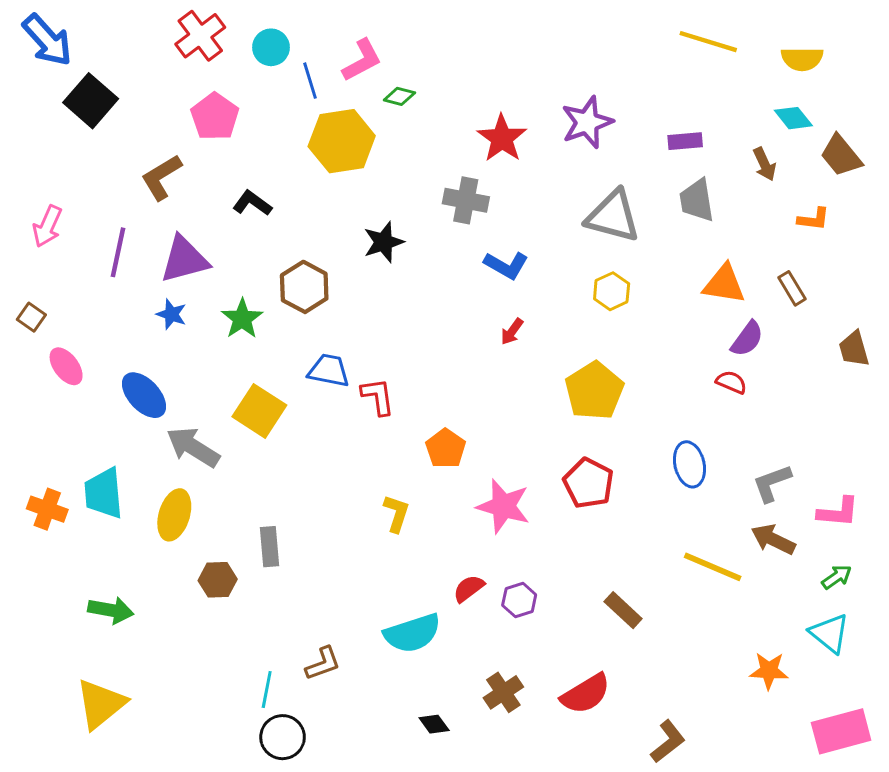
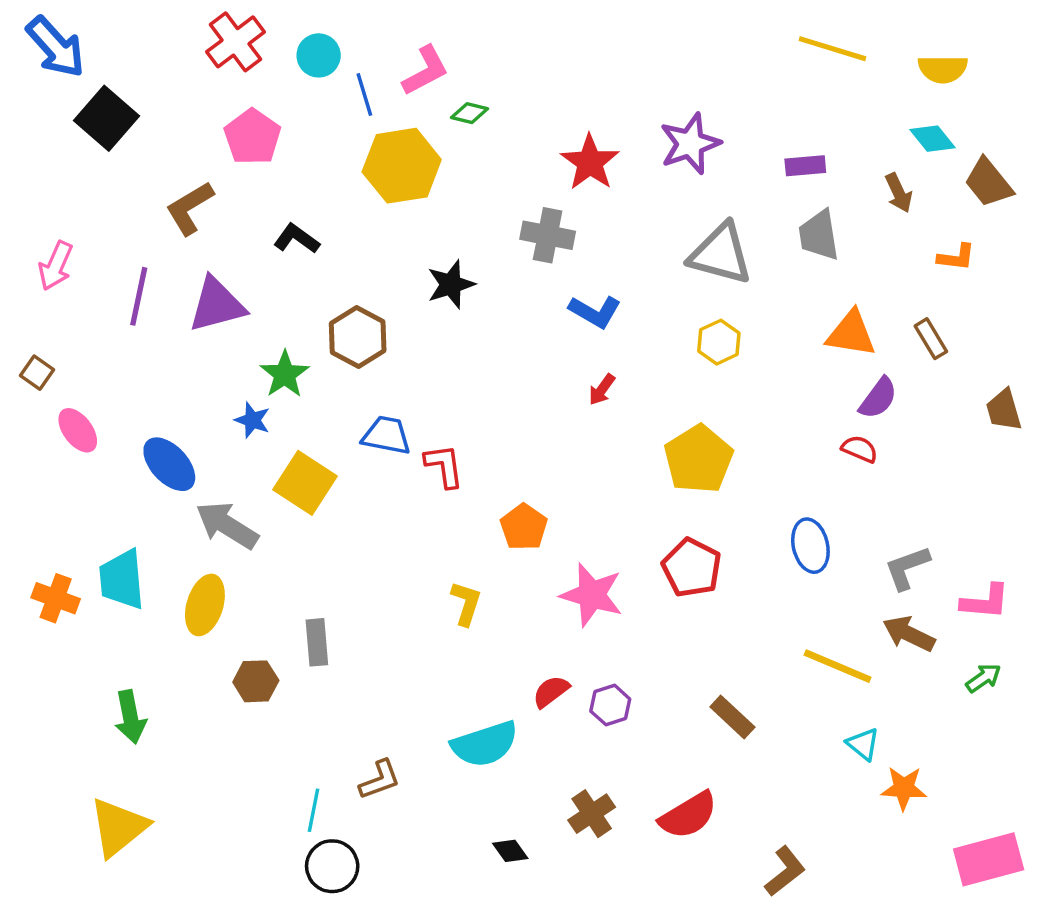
blue star: (171, 314) -> (252, 420), moved
green arrow: (111, 610) -> (130, 717), turned 69
cyan triangle: (829, 633) -> (863, 744), moved, size x0.7

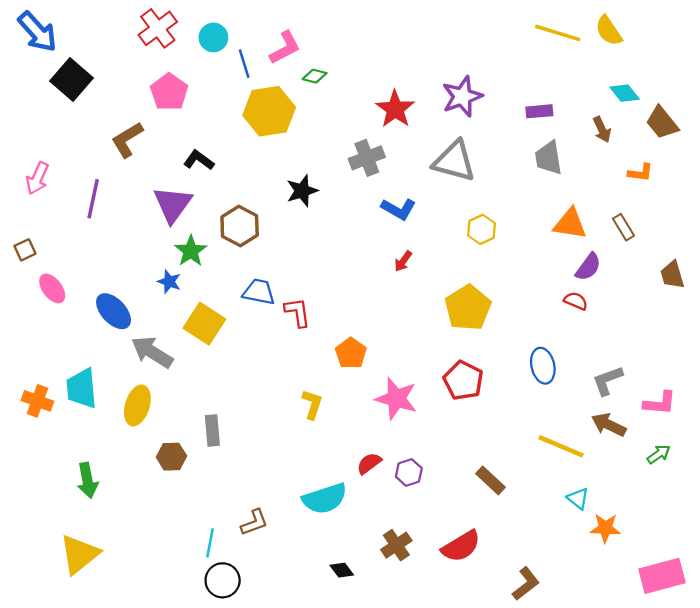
yellow semicircle: (943, 69) -> (609, 31), moved, turned 56
gray cross: (548, 235) -> (367, 158), turned -32
gray triangle: (721, 254) -> (454, 161), moved
purple triangle: (217, 305) -> (173, 204), moved, turned -39
brown square: (37, 373) -> (25, 250), turned 30

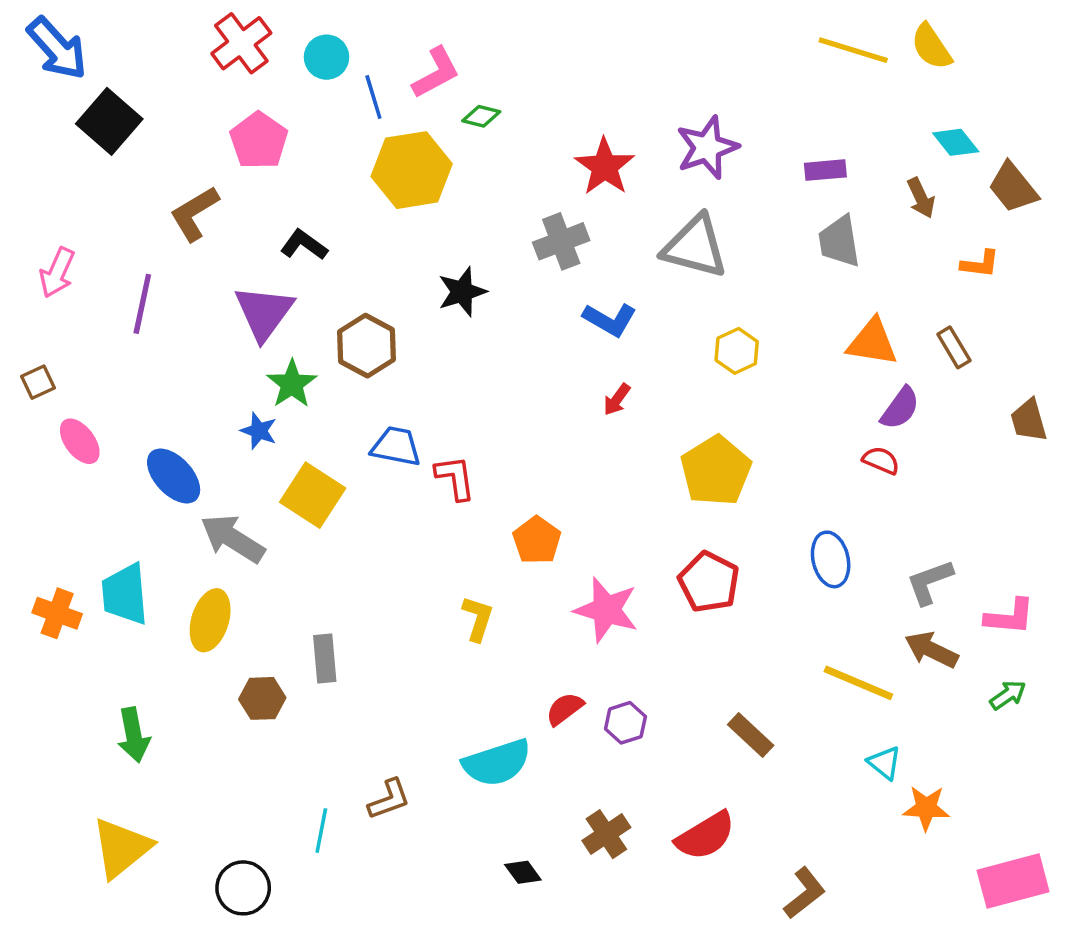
black circle: (223, 580) -> (243, 888), moved

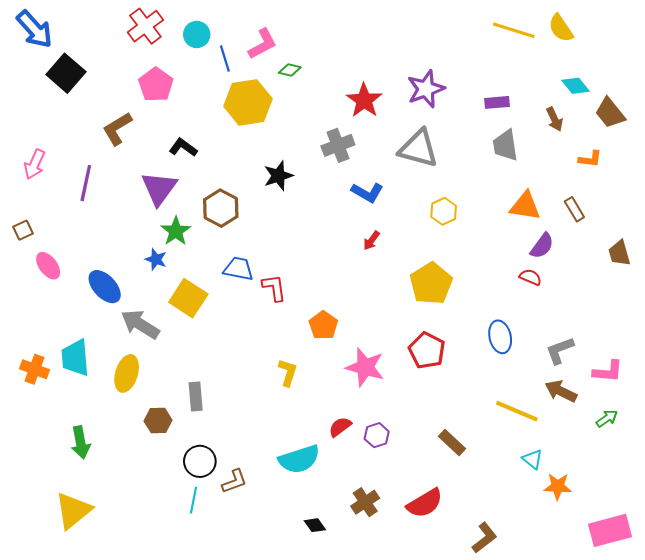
black circle: (243, 888) -> (200, 461), moved

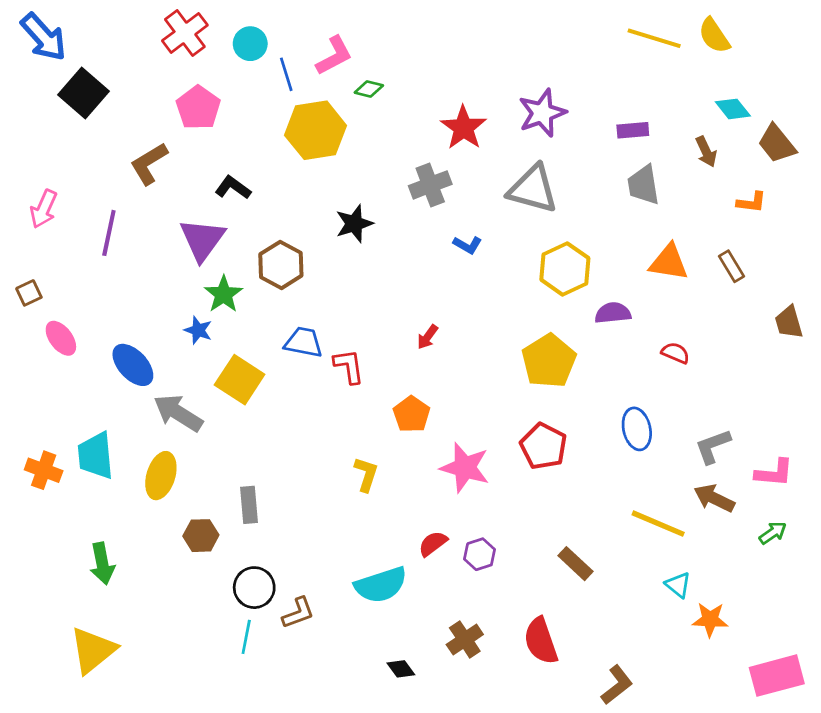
blue L-shape: (367, 192) -> (468, 245), size x0.7
yellow hexagon: (444, 211) -> (565, 269), size x1.5
red arrow: (371, 241) -> (428, 337), moved
purple semicircle: (542, 246) -> (613, 313), moved, turned -132
red semicircle: (425, 503) -> (541, 641), turned 102

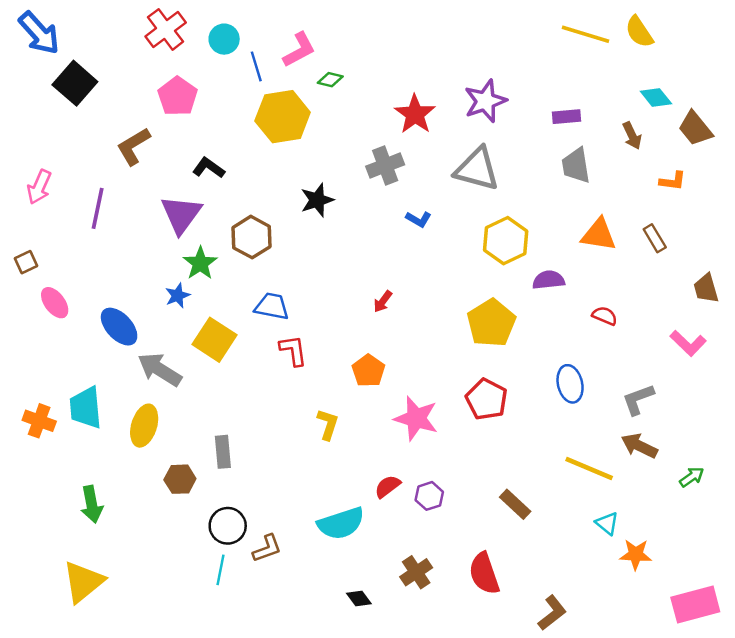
blue star: (198, 330) -> (178, 296), turned 30
red L-shape: (349, 366) -> (293, 350), moved
pink L-shape: (774, 473) -> (688, 343), moved, turned 39

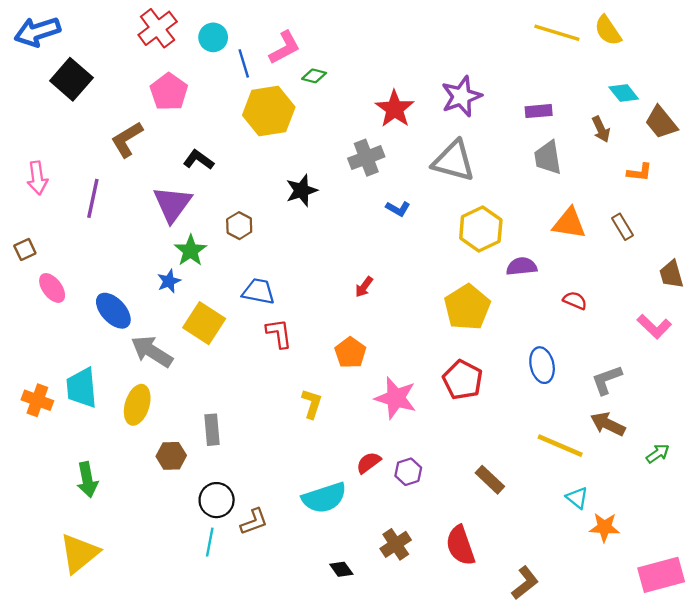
blue arrow: (39, 33) -> (37, 32), turned 114
pink arrow: (39, 187) -> (37, 178), turned -32
brown hexagon: (252, 237) -> (239, 226), size x0.7

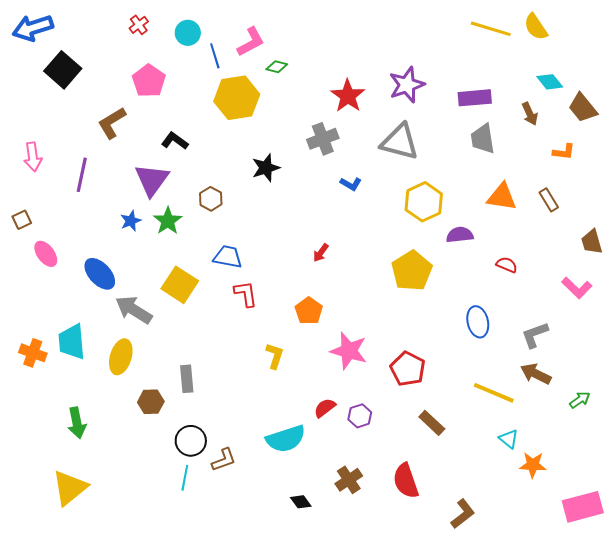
red cross: (158, 28) -> (139, 25), size x0.6
purple rectangle: (539, 111) -> (475, 98), size x1.4
blue star: (169, 281) -> (131, 221), moved
red pentagon: (463, 380) -> (408, 369), moved

